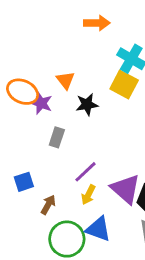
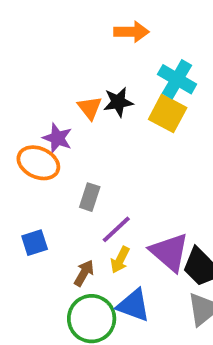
orange ellipse: (23, 92) -> (38, 163), moved
black star: (87, 105) -> (118, 102), moved
gray rectangle: (57, 137) -> (90, 197), moved
brown arrow: (48, 205) -> (84, 273), moved

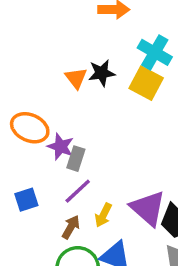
purple star: (57, 138) -> (61, 147), moved
purple line: (116, 229) -> (78, 191), moved

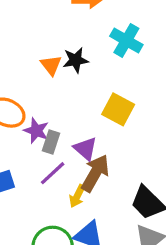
yellow square: (146, 83) -> (118, 109), moved
purple triangle: (148, 208) -> (85, 149), moved, size x0.7
brown arrow: (71, 227) -> (95, 173), moved, size x1.6

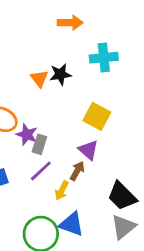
cyan cross: (126, 40) -> (104, 58), turned -36
purple triangle: (85, 149) -> (88, 150), moved
brown arrow: (95, 173) -> (77, 171), size x0.6

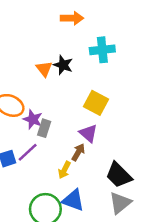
black star: (60, 74) -> (63, 65), turned 30
purple line: (41, 171) -> (28, 152), moved

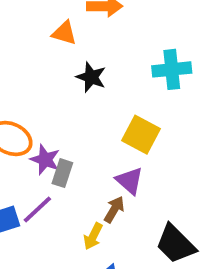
cyan cross: (102, 50) -> (172, 69), moved
orange triangle: (44, 69) -> (64, 33), moved, turned -36

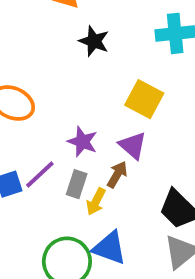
purple star: (45, 160) -> (82, 142), moved
gray rectangle: (62, 173) -> (77, 184), moved

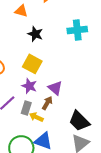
yellow square: (144, 99) -> (32, 64), moved
yellow arrow: (96, 202) -> (36, 117), turned 88

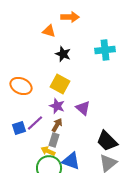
brown arrow: (47, 103) -> (57, 125), moved
gray rectangle: (26, 108) -> (54, 140), moved
yellow arrow: (36, 117) -> (48, 151), moved

